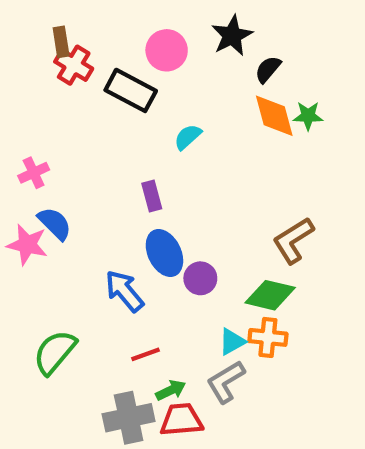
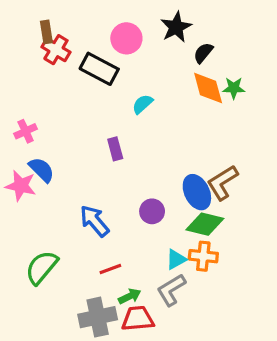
blue ellipse: (164, 253) -> (197, 192), moved

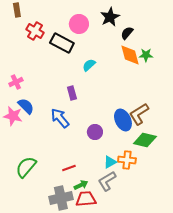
brown rectangle: (46, 32) -> (17, 10), moved
blue arrow: (94, 221) -> (60, 118), moved
green diamond: (205, 224) -> (145, 140), moved

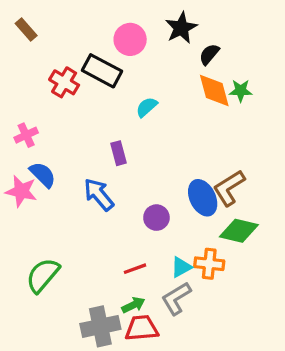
brown rectangle: (17, 10) -> (26, 30), moved, turned -32
red cross: (35, 31) -> (64, 82), moved
red line: (69, 168) -> (135, 269), moved

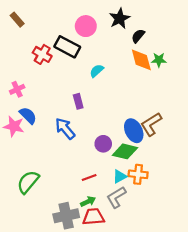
green diamond: (239, 231) -> (125, 151), moved

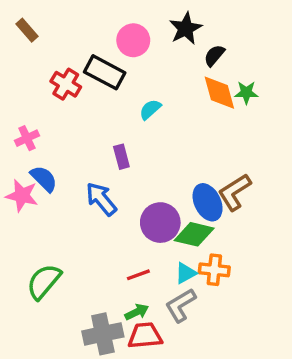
purple circle: (103, 144) -> (160, 223), size x1.5

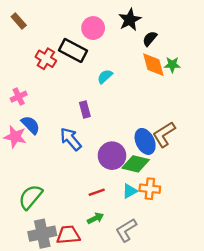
gray L-shape: (181, 305) -> (126, 230), moved
gray cross: (103, 334) -> (42, 234), moved
red trapezoid: (145, 336) -> (68, 235), moved

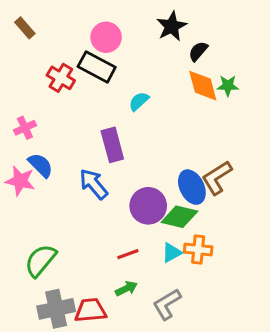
pink circle: (93, 28) -> (106, 37), moved
purple rectangle: (85, 110) -> (112, 145), size x1.5

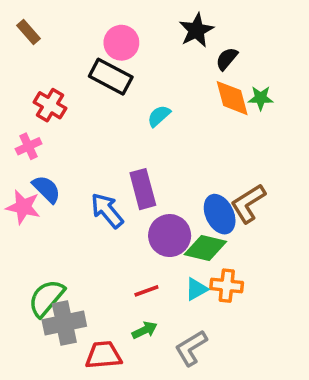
red cross: (61, 78) -> (50, 105), moved
purple rectangle: (112, 145) -> (143, 189), moved
gray cross: (56, 309) -> (64, 323), moved

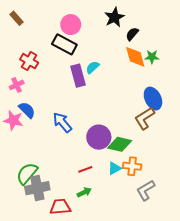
purple rectangle: (143, 189) -> (78, 76), moved
blue ellipse: (220, 214) -> (153, 99), moved
gray L-shape: (191, 348) -> (146, 190), moved

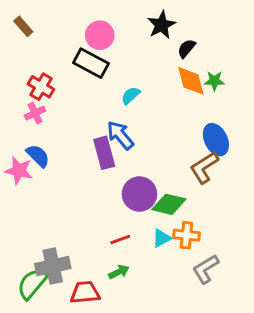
purple rectangle: (78, 76) -> (104, 153), moved
pink cross: (17, 85) -> (35, 113), moved
blue arrow: (62, 122) -> (120, 135), moved
green semicircle: (27, 174) -> (32, 284), moved

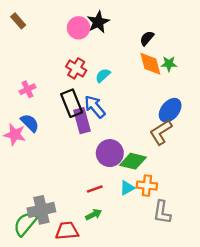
black star: (161, 25) -> (98, 22), moved
black rectangle: (91, 63) -> (72, 103), moved, turned 40
red cross: (41, 87) -> (76, 68), moved
blue ellipse: (216, 140) -> (170, 110), turned 65
gray L-shape: (206, 269) -> (162, 212), turned -50

